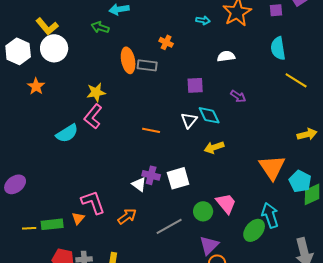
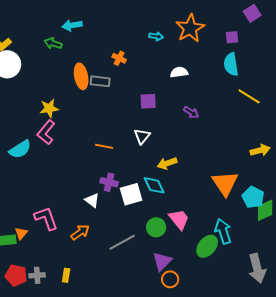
purple square: (276, 10) -> (232, 37), moved
cyan diamond: (209, 115) -> (154, 185), moved
purple cross: (151, 175) -> (109, 182), moved
orange triangle: (78, 218) -> (21, 233), moved

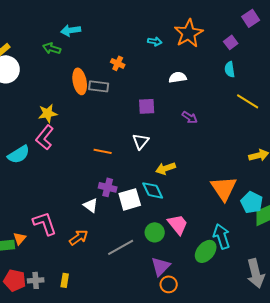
purple square: (232, 37) -> (231, 42), turned -32
cyan semicircle: (231, 64) -> (230, 69), size x0.7

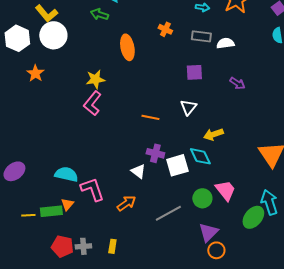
gray rectangle: (99, 86) -> (201, 36), moved
cyan semicircle: (19, 154) -> (66, 174), moved, turned -135

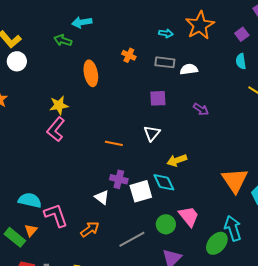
white circle: (53, 35) -> (17, 61), size x0.7
green rectangle: (51, 211) -> (15, 237), turned 45

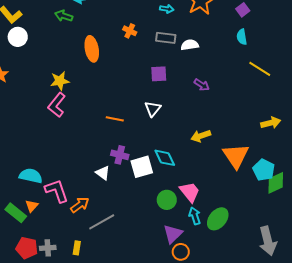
yellow arrow: (177, 160) -> (201, 136), moved
cyan arrow: (233, 228) -> (195, 216), moved, size x0.7
orange arrow: (90, 229) -> (80, 205), moved
gray line: (132, 239) -> (102, 222), moved

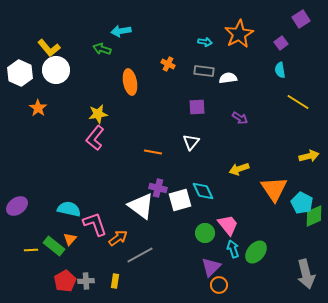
white circle: (18, 37) -> (56, 70), size x1.4
white triangle: (103, 173) -> (141, 206), size x1.8
red pentagon: (27, 248) -> (65, 281), turned 30

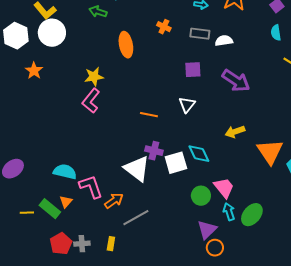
purple arrow: (240, 118) -> (236, 81), size x1.8

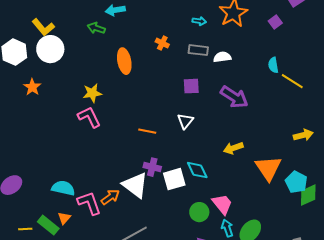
cyan semicircle: (276, 33) -> (273, 65), moved
pink L-shape: (91, 101) -> (89, 117), turned 115
orange arrow: (114, 201) -> (110, 197), moved

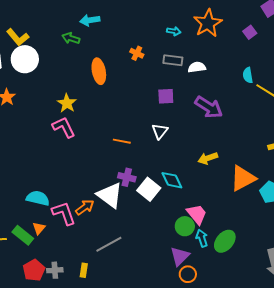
yellow star: (92, 93) -> (67, 103), turned -30
orange triangle: (268, 168) -> (243, 178), turned 36
white square: (174, 179) -> (149, 189), turned -35
green circle: (199, 212) -> (185, 226), moved

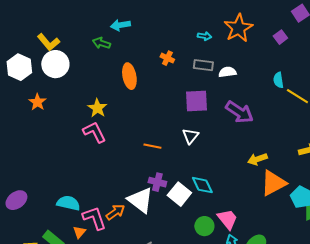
purple square: (166, 96) -> (196, 101), size x1.4
yellow arrow: (208, 158) -> (257, 159), moved
green circle: (185, 226) -> (204, 226), moved
orange triangle: (39, 228) -> (79, 232), moved

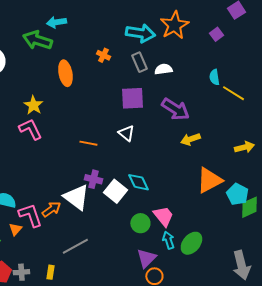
cyan arrow: (204, 36) -> (140, 33), size x2.0
green arrow: (101, 43) -> (37, 40), size x1.6
gray rectangle: (203, 65) -> (139, 62), turned 60
white triangle: (190, 136) -> (126, 133), turned -30
yellow arrow: (257, 159) -> (190, 139), moved

